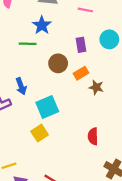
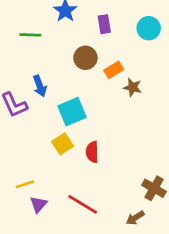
green line: (28, 44) -> (30, 35), moved
purple rectangle: (81, 45) -> (104, 24), moved
red semicircle: (93, 136) -> (92, 152), moved

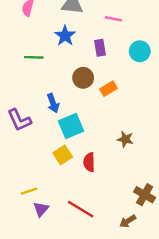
blue arrow: (40, 86) -> (53, 103), moved
brown star: (133, 87) -> (125, 139), moved

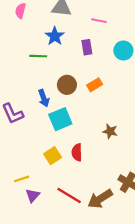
green line: (34, 57) -> (38, 56), moved
brown circle: (83, 78) -> (67, 85), moved
yellow square: (63, 155) -> (53, 156), moved
brown arrow: (128, 221) -> (100, 199), moved, size x1.6

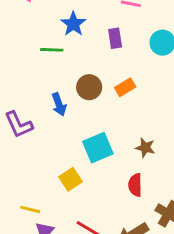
cyan square: (60, 119) -> (98, 148), moved
red semicircle: (77, 152) -> (135, 185), moved
yellow line: (22, 179) -> (30, 209), turned 32

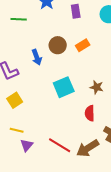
green line: (52, 50) -> (19, 19), moved
yellow square: (70, 179) -> (15, 100), moved

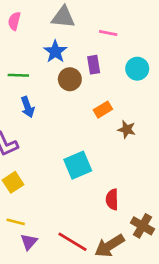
brown circle: (58, 45) -> (70, 79), moved
blue arrow: (37, 57) -> (28, 107), moved
brown star: (97, 87) -> (127, 129), moved

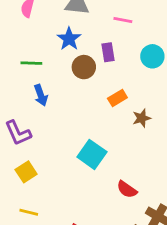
brown star: (127, 129) -> (142, 118), turned -30
cyan square: (78, 165) -> (92, 154), turned -32
red semicircle: (112, 199) -> (127, 189), turned -54

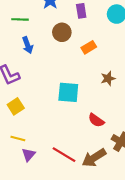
brown circle: (84, 67) -> (62, 32), moved
brown star: (142, 118) -> (108, 78), moved
cyan square: (92, 154) -> (68, 92), turned -30

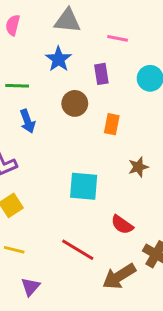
orange rectangle: (89, 47) -> (112, 124), turned -48
purple triangle: (29, 155) -> (30, 287), moved
red line: (64, 155) -> (78, 250), moved

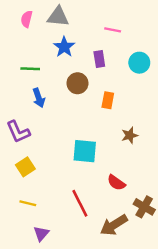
gray triangle: (67, 21) -> (58, 17), moved
red line: (78, 250) -> (80, 203), turned 32

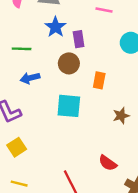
purple rectangle: (99, 59) -> (79, 39), moved
blue arrow: (39, 98) -> (30, 78), turned 96
cyan square: (85, 151) -> (69, 106), moved

